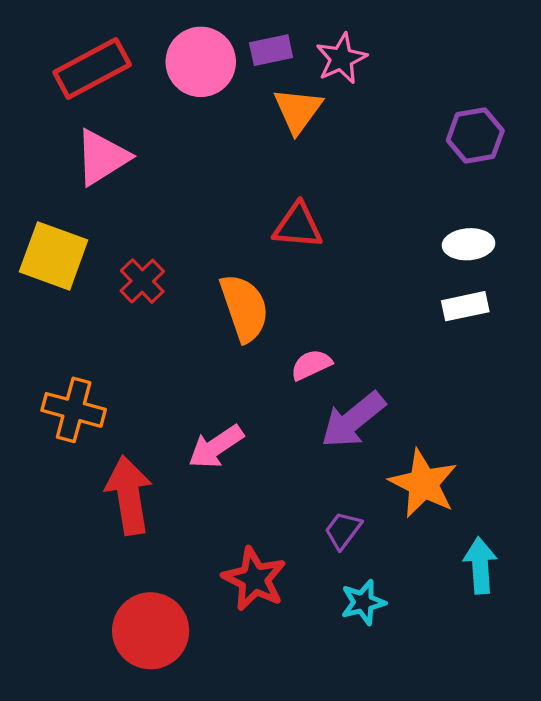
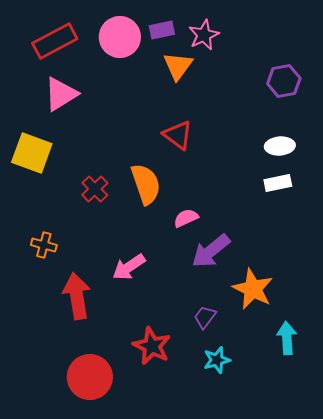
red triangle: (298, 226) -> (178, 135), turned 32
red cross: (142, 281) -> (95, 189), moved
orange cross: (74, 410) -> (44, 245), size x0.7

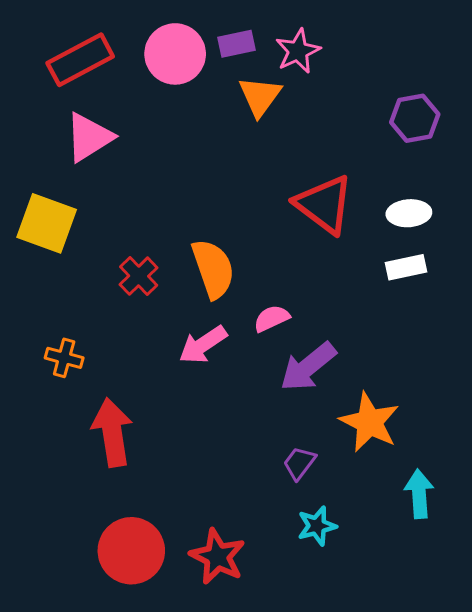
red triangle: (178, 135) -> (324, 204), moved, size x1.4
pink arrow: (129, 267) -> (203, 345), moved
red star: (152, 346) -> (218, 557), moved

